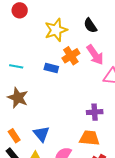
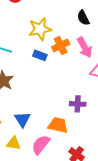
yellow star: (56, 30) -> (40, 29), moved
orange trapezoid: (89, 138) -> (58, 125), moved

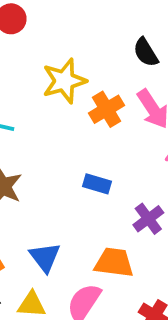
blue rectangle: (40, 55) -> (97, 184), moved
purple cross: (78, 104) -> (148, 219), turned -35

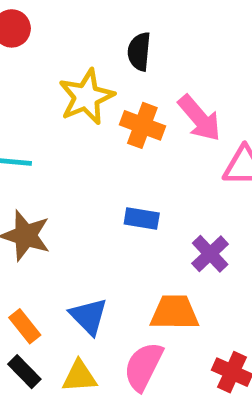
black semicircle: (146, 52) -> (139, 52), moved, turned 44
orange cross: (107, 109) -> (142, 125), turned -32

